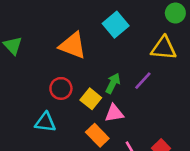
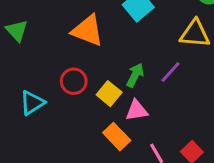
cyan triangle: (45, 122) -> (32, 103), moved, turned -40

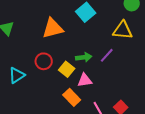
orange triangle: (88, 31) -> (53, 28), turned -35
green arrow: (135, 75) -> (84, 57), turned 56

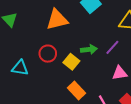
cyan triangle: (17, 75) -> (20, 68), turned 42
pink triangle: (85, 80) -> (120, 73), moved

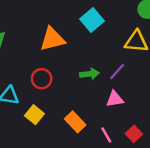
yellow square: (71, 62) -> (34, 115), moved
pink triangle: (120, 73) -> (115, 99), moved

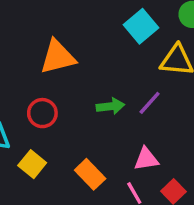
cyan square: (92, 20) -> (141, 26), moved
pink triangle: (115, 99) -> (146, 159), moved

